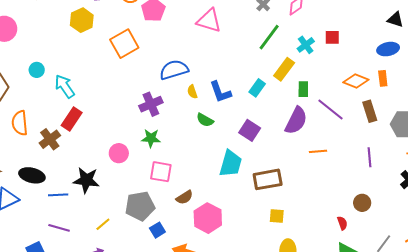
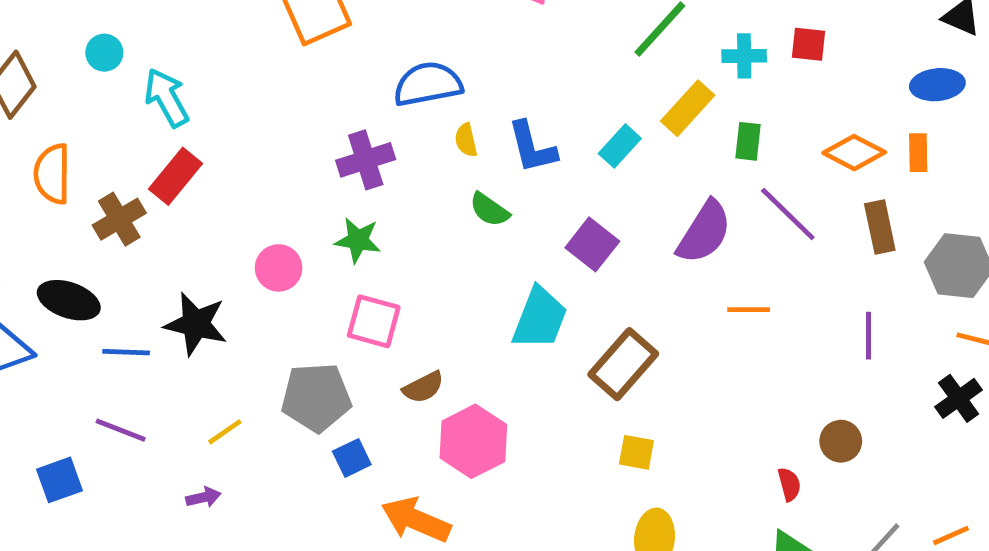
cyan cross: (306, 45) -> (744, 56), turned 30
green rectangle: (303, 89) -> (748, 141), moved
brown rectangle: (268, 179) -> (623, 364), turned -44

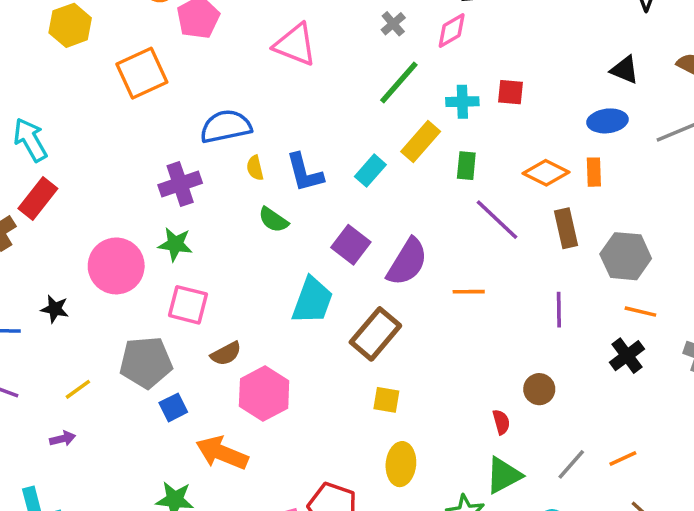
purple semicircle: (704, 232) -> (407, 262), moved
pink circle: (279, 268) -> (116, 266), size x1.6
black star: (196, 324) -> (55, 309), size x0.6

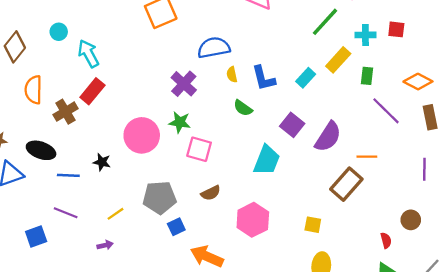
purple cross: (180, 184) -> (184, 84), turned -30
pink square: (188, 305) -> (199, 149), moved
brown rectangle: (375, 334) -> (346, 184), moved
pink hexagon: (264, 394) -> (253, 220), moved

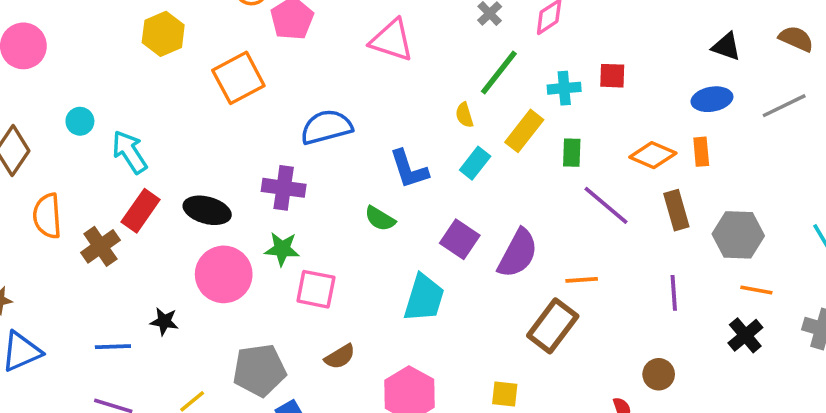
yellow semicircle: (232, 75) -> (464, 115), moved
purple cross: (184, 84) -> (284, 188), turned -30
black ellipse: (41, 150) -> (207, 210), moved

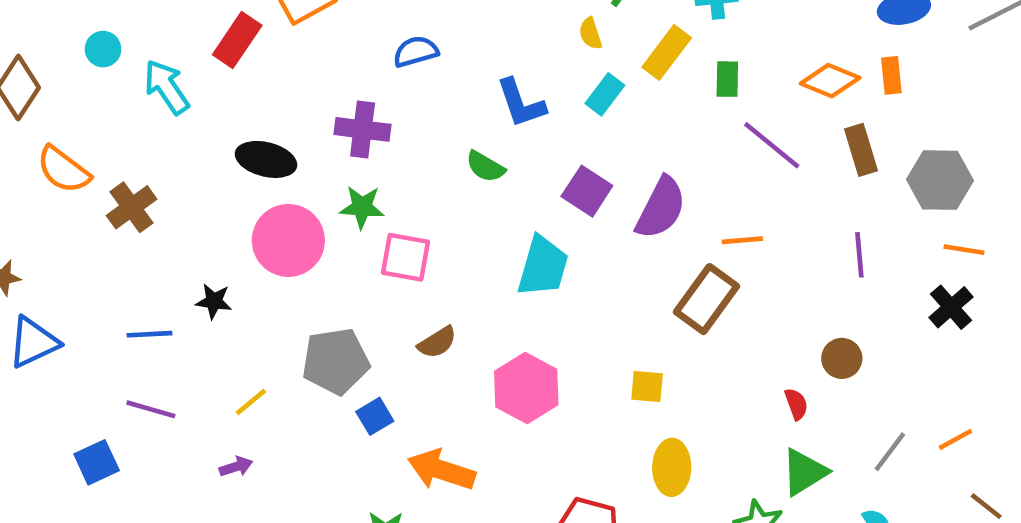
blue semicircle: (326, 127) -> (416, 51), size x0.7
red rectangle: (141, 211) -> (237, 40), moved
orange semicircle: (47, 216) -> (63, 170), turned -48

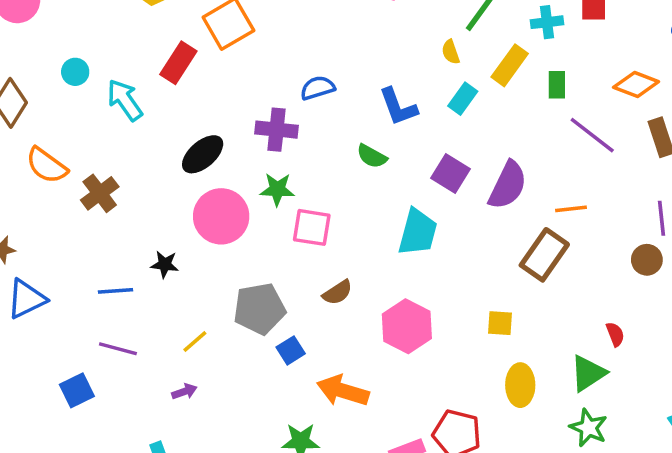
blue semicircle: (416, 51) -> (318, 88), moved
black ellipse: (266, 159) -> (203, 154), turned -54
brown circle: (842, 358) -> (647, 260), moved
green triangle: (804, 472) -> (588, 373), moved

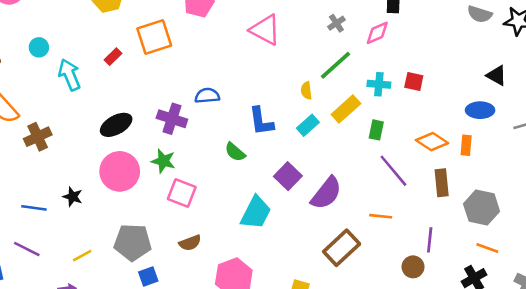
red rectangle: (178, 63) -> (113, 57), size x0.6
orange line: (571, 209) -> (381, 216), moved

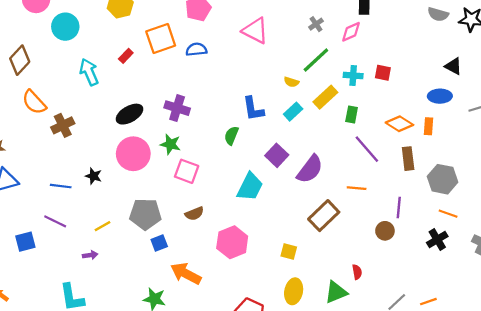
cyan circle: (39, 47) -> (65, 27), moved, size x1.6
yellow semicircle: (306, 91) -> (291, 82), turned -64
blue semicircle: (207, 96) -> (196, 49), moved
green semicircle: (235, 152) -> (231, 135), turned 72

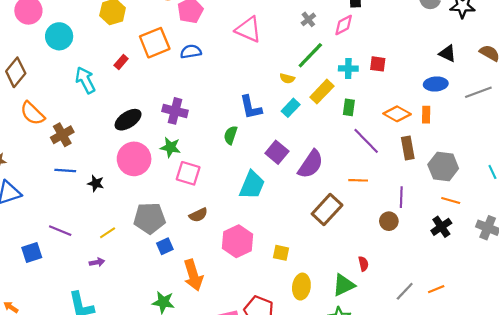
blue line: (61, 186) -> (65, 171), moved
yellow square: (289, 252) -> (281, 253), moved
orange arrow: (186, 274) -> (193, 275), turned -132

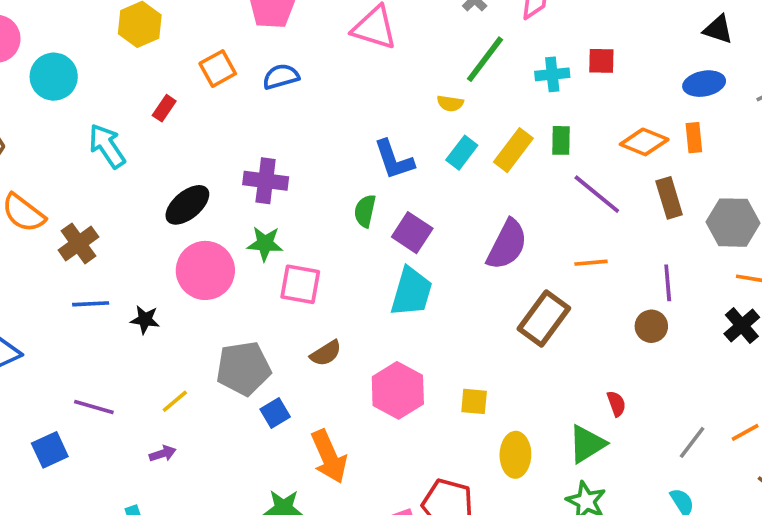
orange square: (155, 43) -> (218, 69), size x0.7
yellow rectangle: (322, 92) -> (513, 150), moved
purple square: (277, 152) -> (412, 233), moved

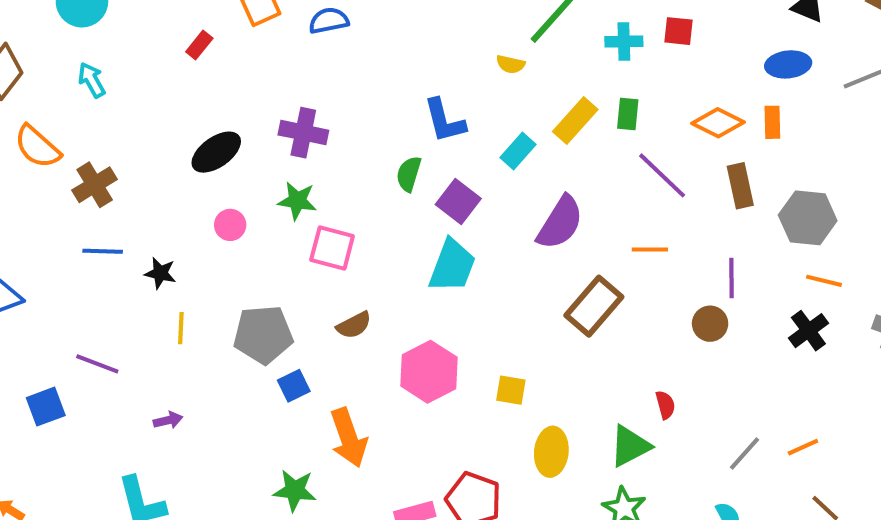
cyan arrow: (107, 146) -> (92, 80), moved, size x0.7
cyan rectangle: (462, 153) -> (518, 151), moved
pink circle: (205, 270) -> (230, 225), size x0.5
yellow line: (175, 401) -> (181, 328), moved, turned -52

